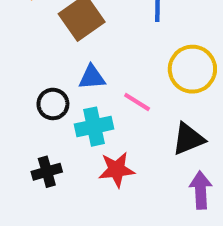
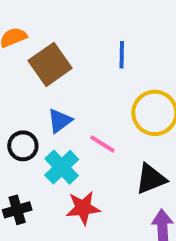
blue triangle: (92, 77) -> (60, 121), turned -32
cyan cross: (94, 127) -> (62, 167), turned -32

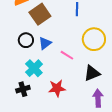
black circle: (23, 146) -> (26, 40), moved
cyan cross: (62, 167) -> (34, 68), moved

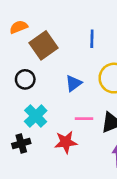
blue triangle: (45, 43) -> (74, 83), moved
pink line: (67, 55) -> (84, 119), moved, turned -32

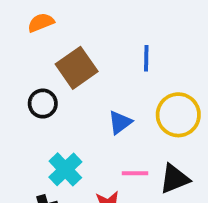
orange semicircle: (19, 27) -> (41, 23), moved
black circle: (25, 79) -> (43, 104), moved

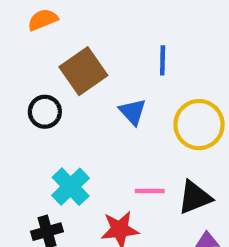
blue triangle: (120, 122) -> (133, 112), moved, turned -36

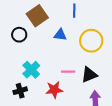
blue triangle: (133, 112) -> (60, 35), turned -40

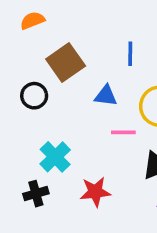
pink line: (68, 72) -> (123, 132), moved

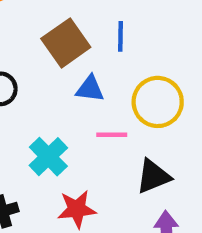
brown square: (66, 62) -> (66, 43), moved
cyan cross: (55, 157) -> (48, 157), moved

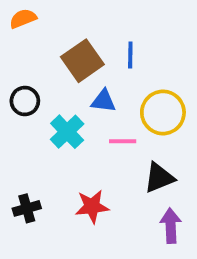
cyan cross: (48, 157) -> (67, 132), moved

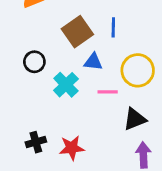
red star: (92, 206) -> (72, 148), moved

